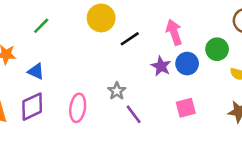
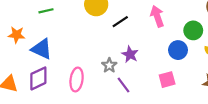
green line: (41, 26) -> (46, 11), turned 32
blue circle: (187, 64) -> (178, 50), moved
purple star: (161, 66) -> (130, 54), moved
blue triangle: (36, 71) -> (42, 49), size x1.5

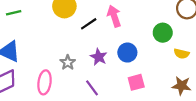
pink arrow: (157, 16) -> (114, 16), moved
blue circle: (178, 50) -> (127, 53), moved
gray star: (109, 65) -> (68, 62), moved

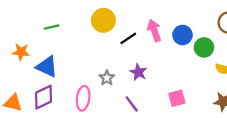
blue circle: (127, 53) -> (182, 35), moved

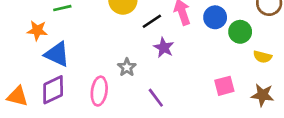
orange star: (21, 52) -> (37, 30), moved
purple star: (138, 72) -> (164, 48), moved
pink square: (177, 98) -> (224, 86), moved

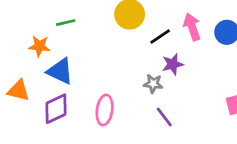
purple star: (164, 48) -> (173, 64), turned 30
gray star: (127, 67) -> (153, 84), moved, turned -30
orange triangle: (18, 96) -> (19, 91), moved

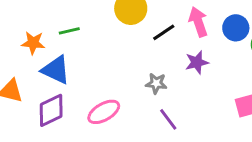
green line: (66, 23) -> (69, 31), moved
purple star: (173, 64) -> (197, 62), moved
pink ellipse: (105, 110) -> (104, 112), turned 52

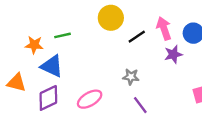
purple star: (197, 62) -> (173, 54), moved

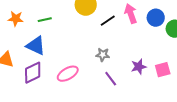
orange star: (34, 45) -> (16, 19), moved
purple star: (173, 54) -> (139, 67), moved

